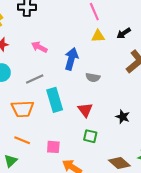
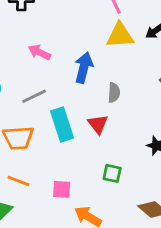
yellow triangle: (98, 36) -> (120, 35), size x1.5
gray semicircle: (93, 77) -> (114, 93), turned -96
red triangle: (85, 110) -> (98, 124), moved

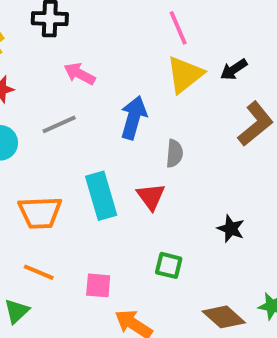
yellow triangle: (120, 35) -> (185, 75), turned -36
pink arrow: (39, 52) -> (80, 74), moved
gray line: (34, 96) -> (59, 124), moved

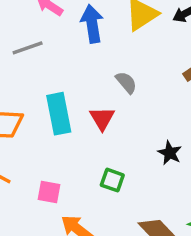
blue arrow: (134, 118) -> (92, 24), moved, turned -30
gray semicircle: (174, 153) -> (126, 82), turned -50

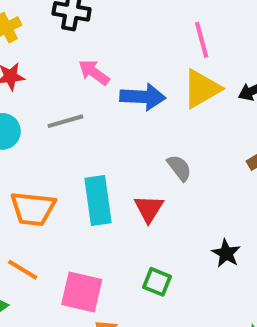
blue arrow: (92, 24) -> (143, 97), turned 99
pink square: (49, 192) -> (82, 292), size x1.5

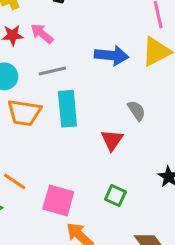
pink arrow: (94, 72) -> (42, 34), moved
cyan rectangle: (98, 200) -> (67, 109), moved
orange trapezoid: (33, 209) -> (24, 113), moved

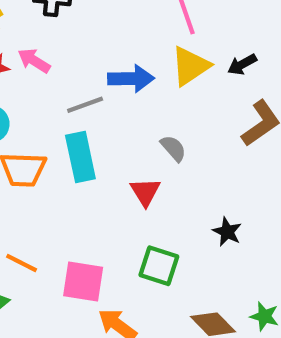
gray line: (52, 71) -> (85, 105), moved
green square: (115, 196) -> (159, 266), size x1.4

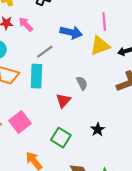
blue arrow: (131, 79) -> (71, 32), moved
gray line: (85, 105) -> (45, 52), turned -30
pink square: (83, 282) -> (20, 122), moved, turned 30

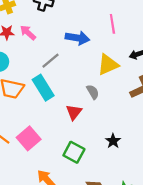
yellow triangle: (100, 46) -> (108, 65), moved
cyan rectangle: (36, 76) -> (43, 88), turned -30

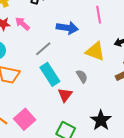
yellow triangle: (108, 65) -> (95, 51), turned 45
cyan rectangle: (43, 88) -> (50, 74), moved
black star: (113, 141) -> (101, 120), size x1.5

